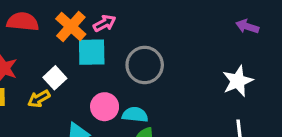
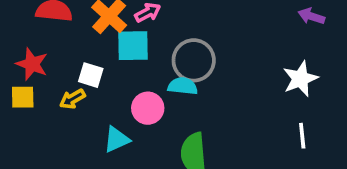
white square: (55, 78) -> (91, 75), turned -30
cyan semicircle: (135, 115) -> (183, 86), moved

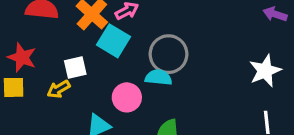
cyan square: (133, 46) -> (114, 41), turned 32
white square: (91, 75) -> (75, 67), turned -30

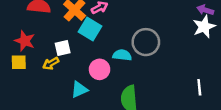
gray circle: (168, 54) -> (146, 42), moved
white star: (265, 71) -> (204, 27), moved

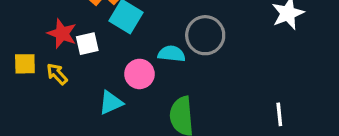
red star: (25, 41) -> (62, 34), moved
yellow arrow: (51, 63) -> (57, 74), moved, turned 77
white line: (199, 87) -> (279, 114), moved

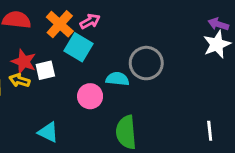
yellow arrow: (57, 74) -> (19, 80), moved, turned -30
cyan triangle: (111, 103) -> (48, 132), moved, turned 50

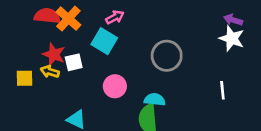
orange cross: (60, 24) -> (68, 19), moved
white star: (217, 44) -> (232, 38), turned -30
cyan semicircle: (117, 79) -> (155, 100), moved
white line: (210, 131) -> (222, 90), moved

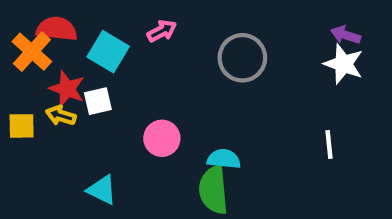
orange cross: (68, 19) -> (32, 52), moved
cyan square: (104, 41) -> (108, 52), moved
gray circle: (167, 56) -> (242, 58), moved

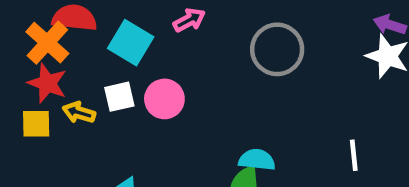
red star: (67, 89) -> (47, 83), moved
pink circle: (162, 138) -> (164, 99), moved
white line: (329, 144) -> (354, 155), moved

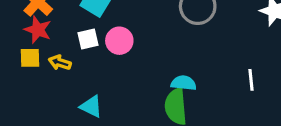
yellow arrow: (79, 112) -> (60, 63), moved

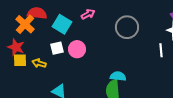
red star: (38, 30) -> (16, 47), moved
white line: (251, 80) -> (161, 50), moved

